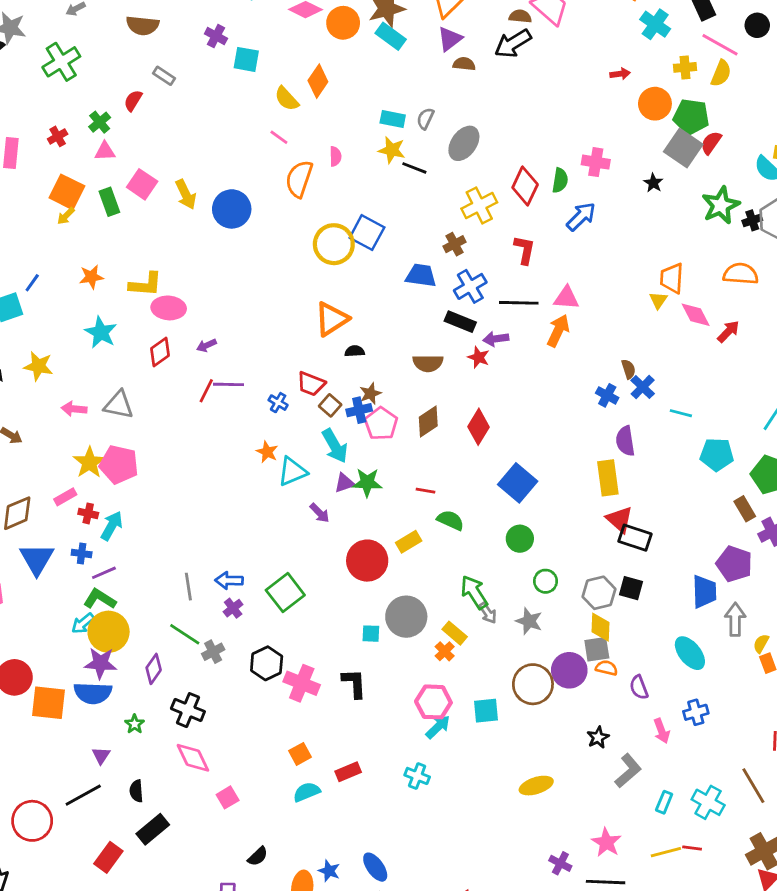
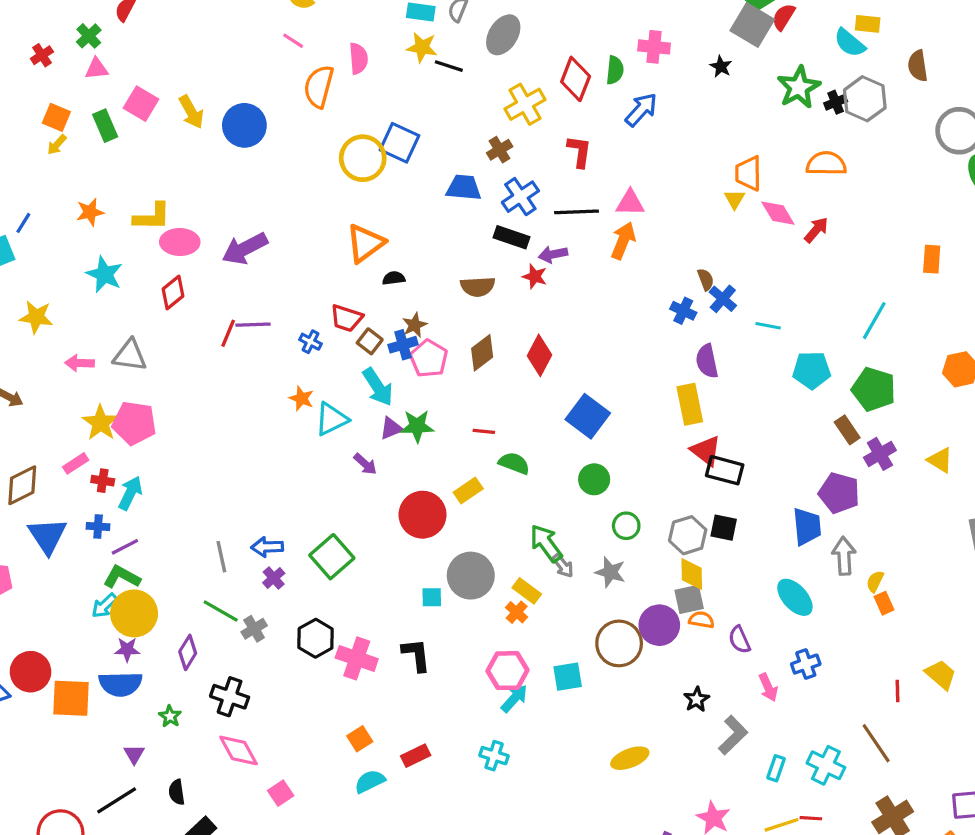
pink semicircle: (335, 156) -> (358, 59), size x1.4
orange square: (67, 192) -> (56, 117), size x0.7
purple arrow: (207, 345) -> (245, 249), moved, size x2.0
purple star: (101, 663) -> (127, 650), size x0.7

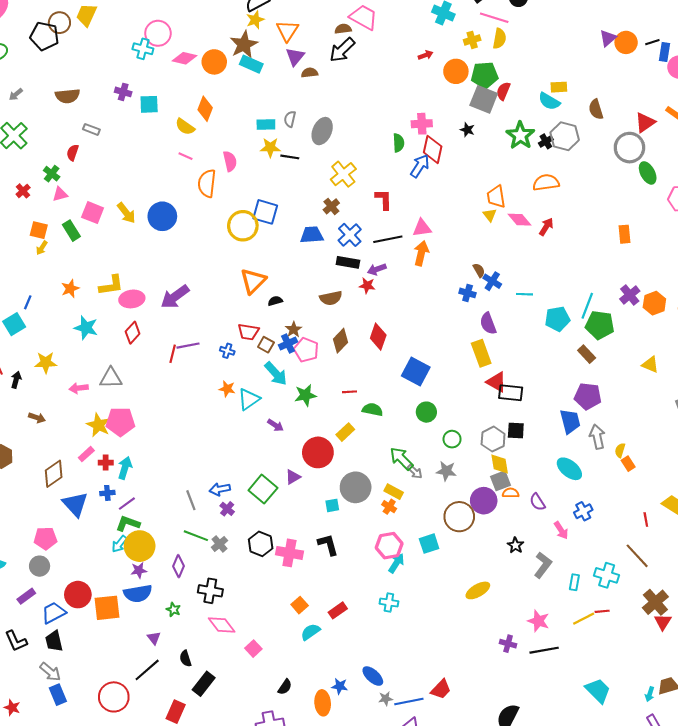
red diamond: (576, 79) -> (433, 149), moved
cyan line: (874, 321) -> (587, 306), moved
purple triangle: (391, 428) -> (293, 477), moved
purple cross: (880, 454) -> (630, 295), moved

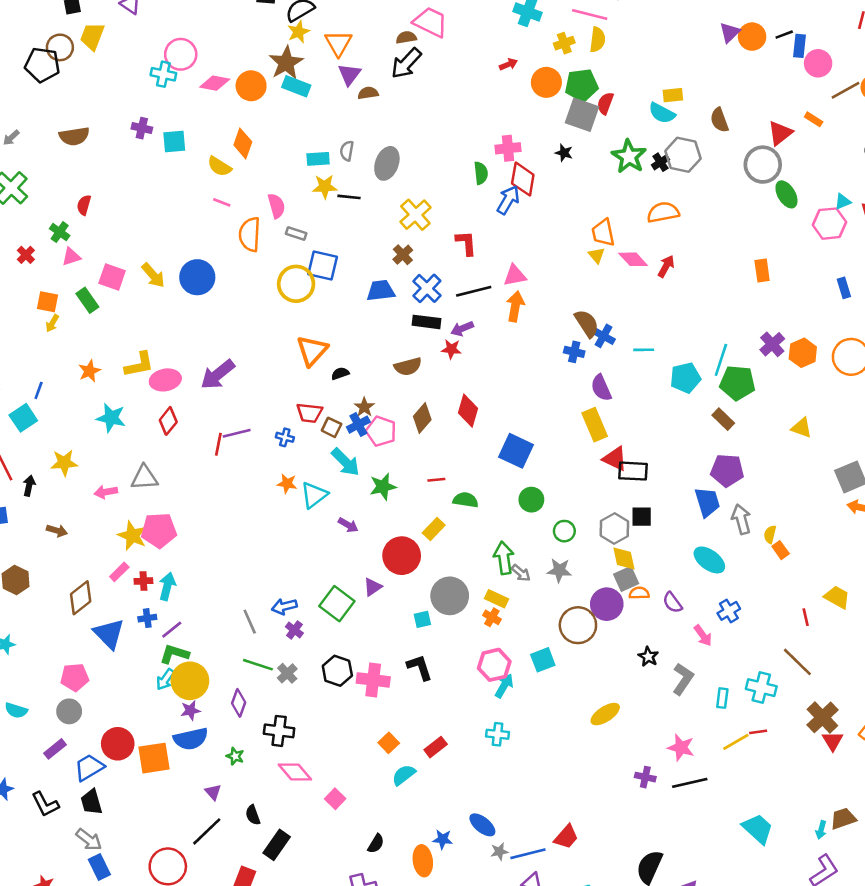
gray rectangle: (91, 129) -> (296, 233), moved
brown semicircle: (479, 270) -> (587, 323), size x1.6
green arrow: (401, 459) -> (504, 558), turned 40

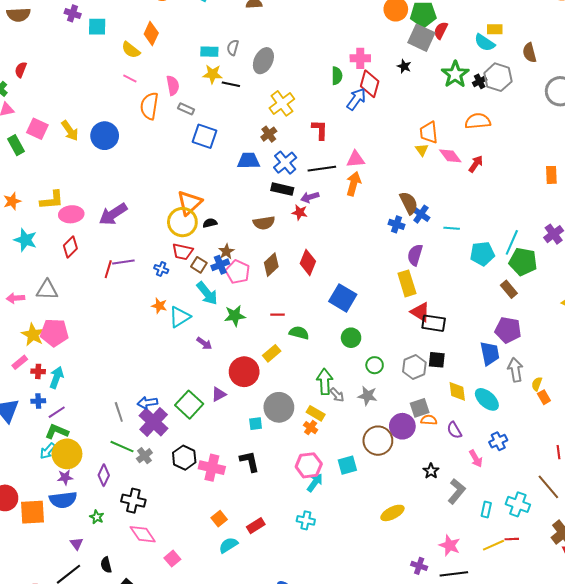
yellow circle: (296, 284) -> (182, 222), moved
purple semicircle: (601, 388) -> (415, 255), turned 35
yellow diamond: (624, 558) -> (457, 391), moved
purple cross: (294, 630) -> (154, 422), size x2.0

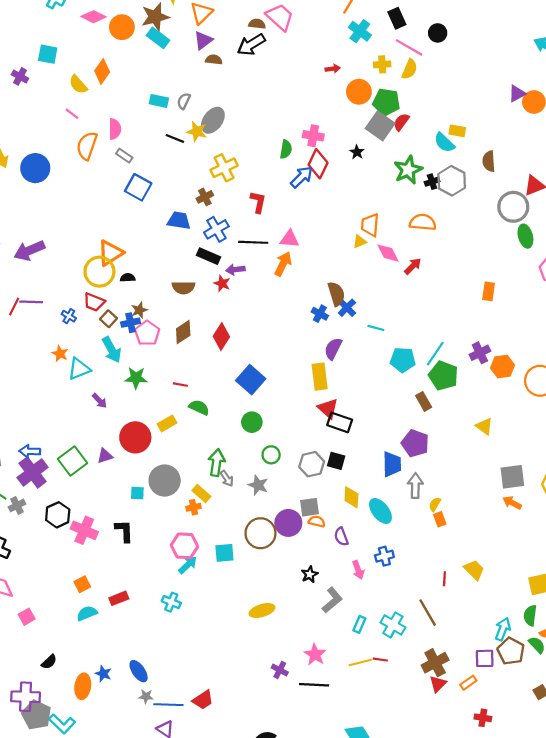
purple cross: (73, 13) -> (20, 76), moved
yellow star: (212, 74) -> (197, 132), moved
yellow triangle: (422, 150) -> (360, 242), turned 32
orange cross: (311, 428) -> (193, 507), turned 32

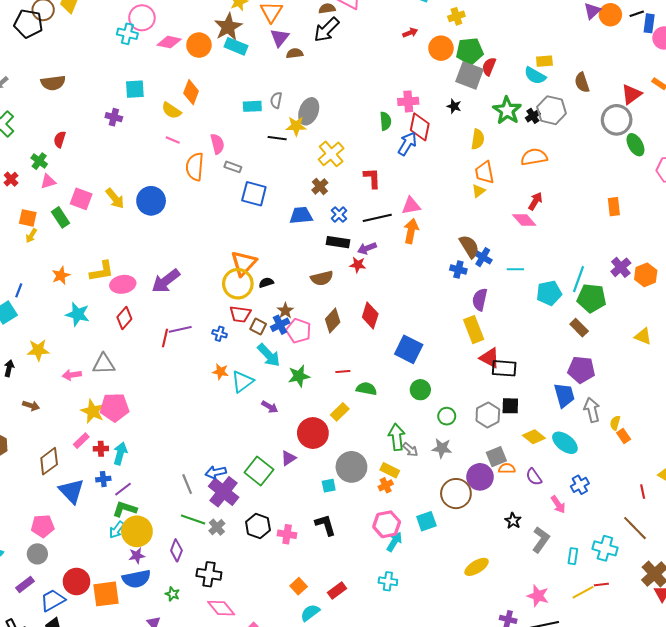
yellow semicircle: (410, 69) -> (478, 139), moved
blue cross: (216, 229) -> (339, 215), size x0.7
pink diamond: (388, 253) -> (524, 220), moved
yellow diamond: (351, 497) -> (534, 437), turned -40
pink cross: (84, 530) -> (287, 534), size x0.7

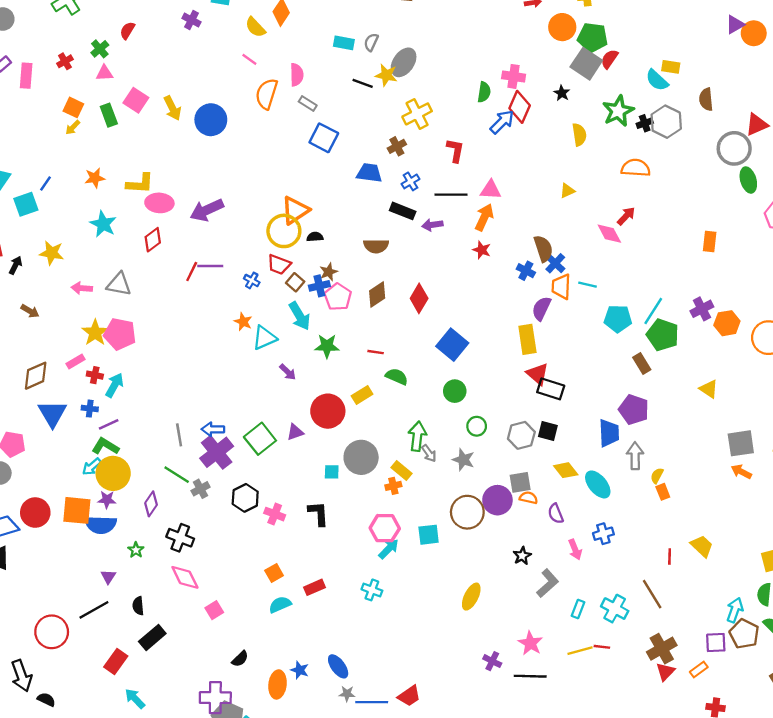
yellow semicircle: (478, 139) -> (579, 135), turned -30
orange trapezoid: (485, 172) -> (561, 287), moved
red star: (358, 265) -> (482, 250), moved
yellow ellipse: (477, 567) -> (471, 597), turned -45
orange square: (106, 594) -> (77, 510), moved

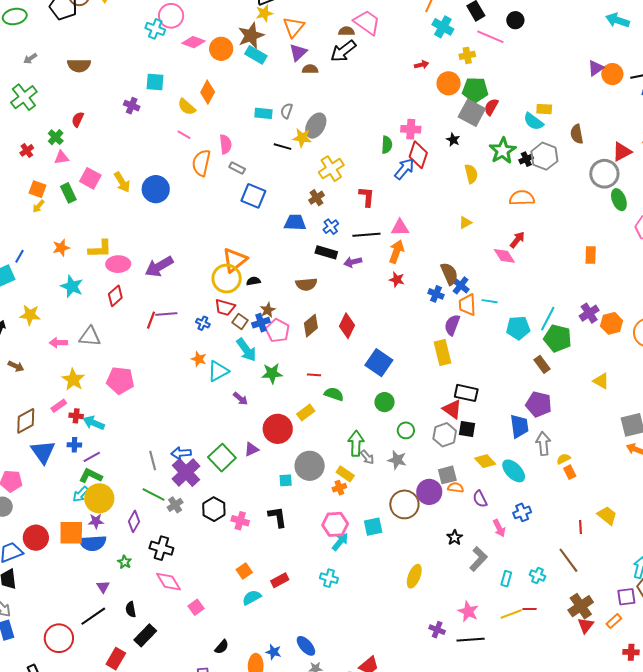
pink pentagon: (120, 334) -> (120, 380), moved
red triangle: (538, 374) -> (452, 409), moved
cyan arrow: (115, 385) -> (94, 423), turned -90
yellow semicircle: (657, 476) -> (563, 459), turned 40
cyan cross: (615, 609) -> (537, 575), size x0.7

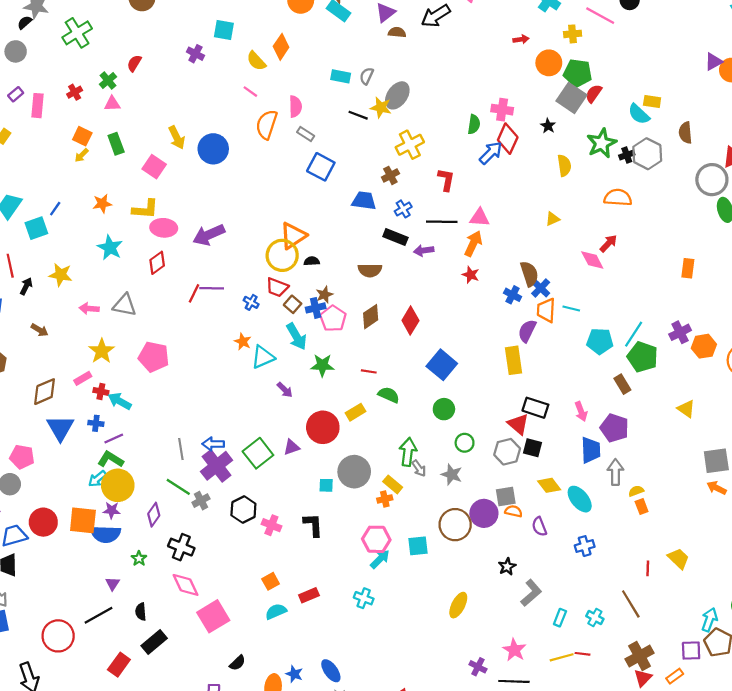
pink square: (90, 178) -> (154, 167), moved
pink arrow: (499, 528) -> (581, 411), moved
pink square: (196, 607) -> (213, 616), size x1.8

